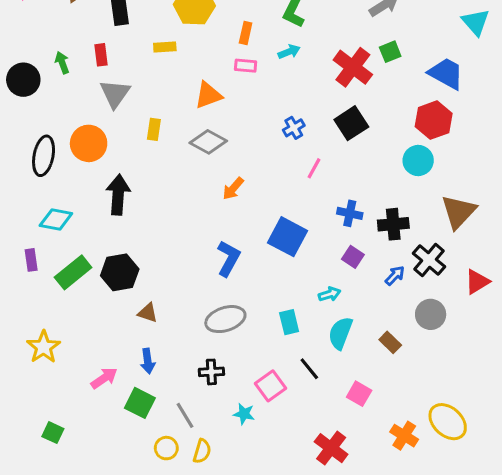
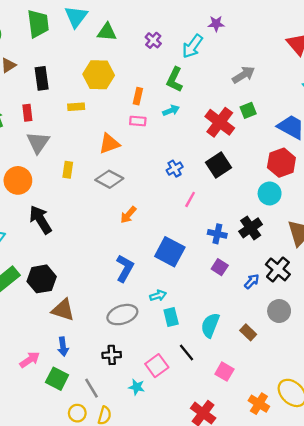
black arrow: (118, 195) -> (40, 220), turned -36
black cross: (393, 224) -> (251, 228), moved, turned -30
cyan arrow: (330, 294) -> (158, 296), moved
brown triangle: (148, 313) -> (63, 310), size x1.5

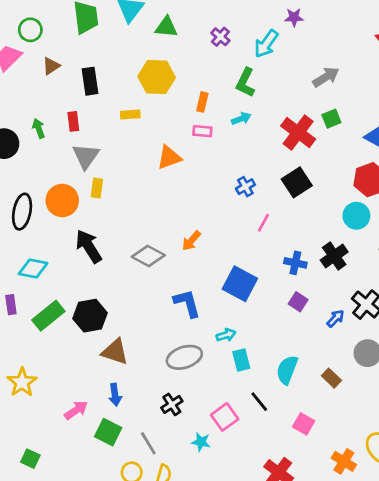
yellow rectangle: (68, 170) -> (97, 188), moved
gray diamond: (109, 179) -> (148, 256), moved
blue L-shape: (125, 268) -> (187, 303), turned -44
black cross: (112, 355) -> (172, 404), turned -30

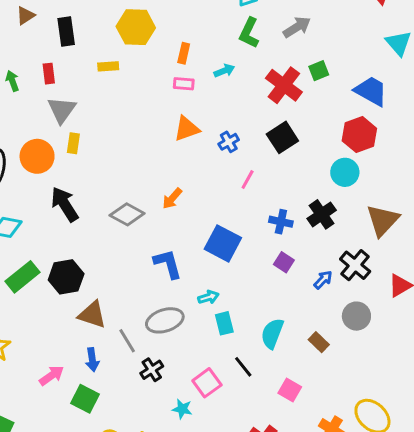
gray arrow: (326, 77) -> (297, 27), moved
green L-shape: (245, 83) -> (249, 33), moved
orange triangle: (169, 157) -> (187, 129), moved
gray line: (148, 443) -> (127, 341), moved

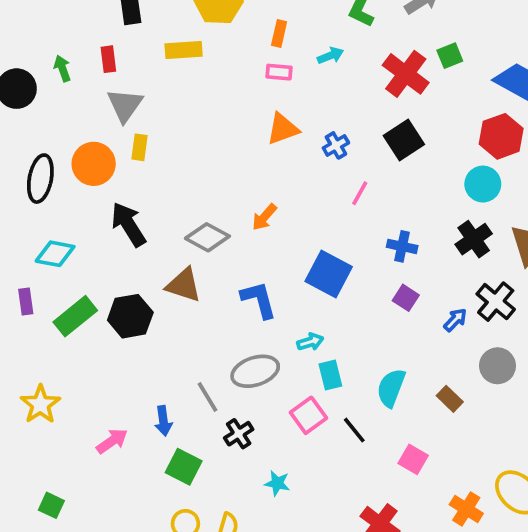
yellow rectangle: (108, 66) -> (184, 50), size x1.4
black cross: (322, 214) -> (474, 239), moved
brown triangle: (92, 315) -> (184, 285), moved
pink square: (207, 383) -> (308, 415), moved
green square: (85, 399) -> (184, 467), moved

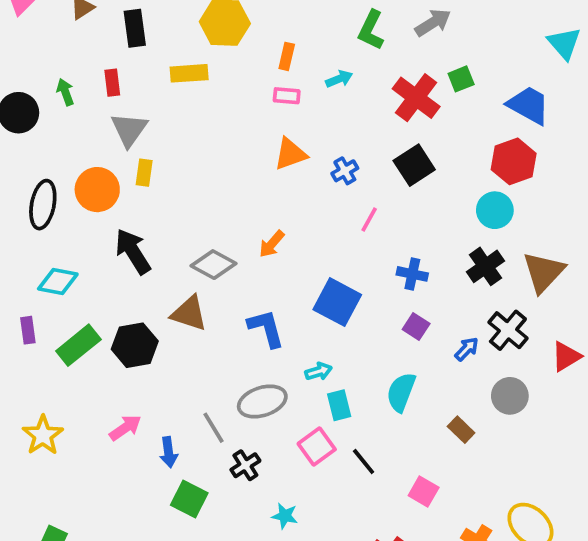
cyan semicircle: (391, 388) -> (401, 392), moved
pink arrow: (112, 441) -> (125, 428), moved

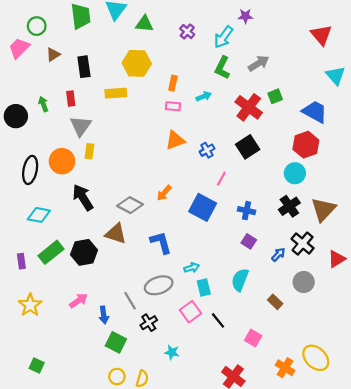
blue square: (337, 302) -> (203, 207), moved
purple rectangle: (28, 330) -> (21, 261), moved

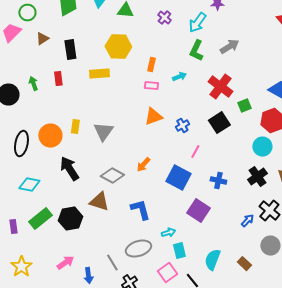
green square: (275, 96) -> (244, 106), moved
gray triangle: (81, 126) -> (103, 132), moved
purple square: (249, 241) -> (198, 211), moved, size x1.6
cyan semicircle: (240, 280) -> (212, 260), moved

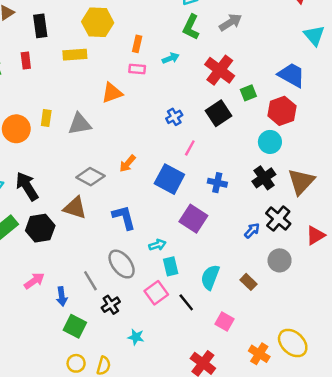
orange triangle: (153, 117) -> (112, 93), moved
gray triangle: (103, 132) -> (80, 124), turned 45
black arrow: (69, 169) -> (27, 186), moved
gray ellipse: (138, 249) -> (122, 264), turned 70

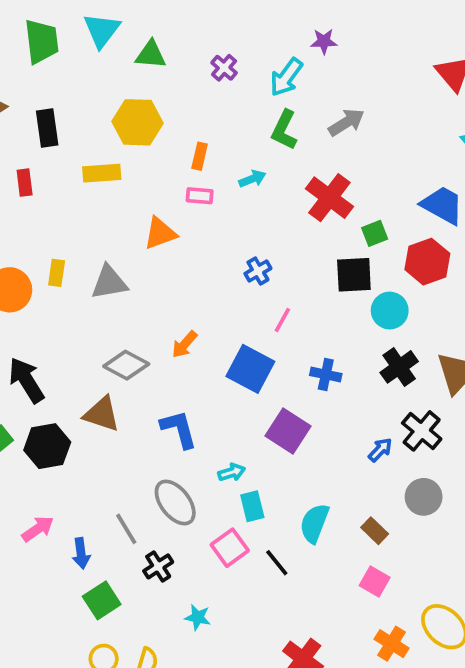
black square: (218, 113) -> (354, 275), moved, turned 30
cyan circle: (270, 142) -> (390, 311), moved
pink square: (224, 321) -> (375, 582), moved
green square: (75, 326) -> (102, 600), turned 30

